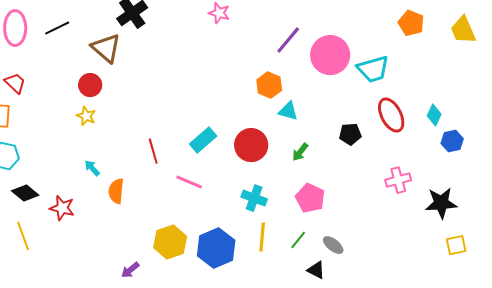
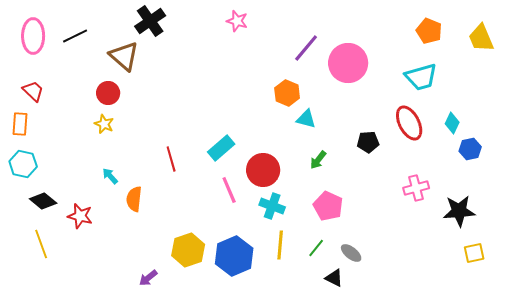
cyan trapezoid: (373, 69) -> (421, 77), moved
red circle: (251, 145) -> (263, 170), moved
pink line: (189, 182) -> (229, 190), moved, turned 44

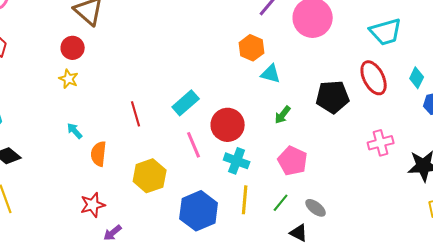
black pentagon: (368, 142) -> (333, 97), size x1.5
red star: (80, 216) -> (93, 205), moved, turned -30
yellow hexagon: (188, 250) -> (150, 176), moved

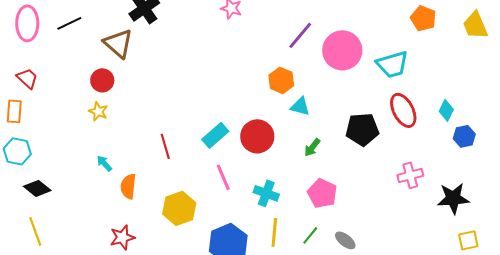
cyan trapezoid: (386, 32) -> (392, 64), moved
red circle: (228, 125) -> (257, 136), moved

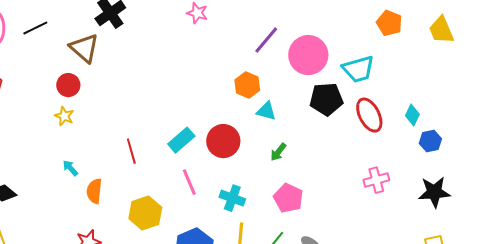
black pentagon: (362, 129) -> (326, 99), moved
black star: (453, 198) -> (434, 192), moved

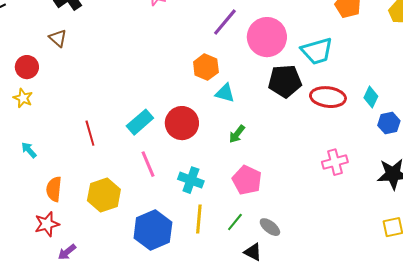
brown triangle: (84, 48) -> (58, 38), moved, size x0.6
red ellipse: (369, 115) -> (328, 97), turned -56
orange semicircle: (94, 191) -> (54, 189), moved

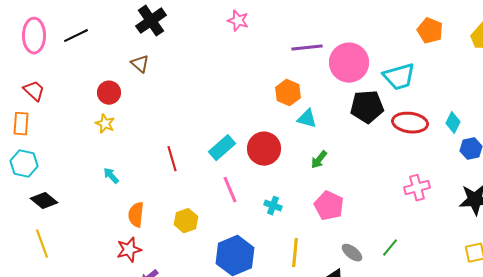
purple line: (225, 22) -> (307, 48), turned 44
cyan cross: (191, 180) -> (273, 206), size x0.7
yellow hexagon: (104, 195) -> (186, 221), size x0.7
yellow line: (199, 219) -> (295, 253), moved
green line: (235, 222) -> (390, 248), moved

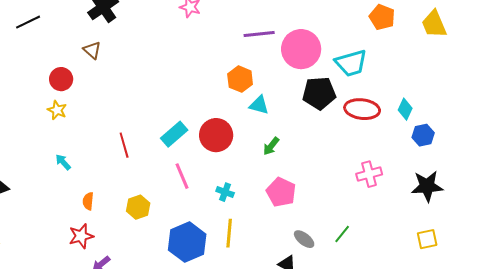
orange semicircle: (136, 215) -> (88, 201), size x0.7
yellow line: (295, 253) -> (229, 233), moved

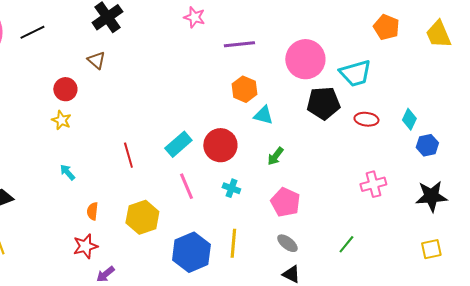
purple line: (259, 34) -> (239, 44), moved
red ellipse: (362, 109) -> (366, 119), size x0.7
cyan cross: (225, 192) -> (231, 188), moved
yellow hexagon: (138, 207) -> (142, 217), size x1.4
gray ellipse: (304, 239) -> (287, 243), moved

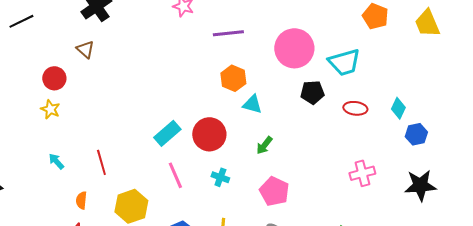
black pentagon: (323, 103) -> (312, 92), size x0.7
red line: (128, 155) -> (101, 162), moved

